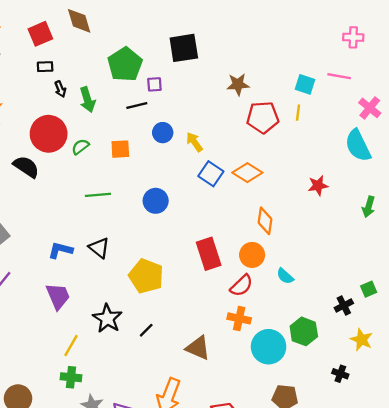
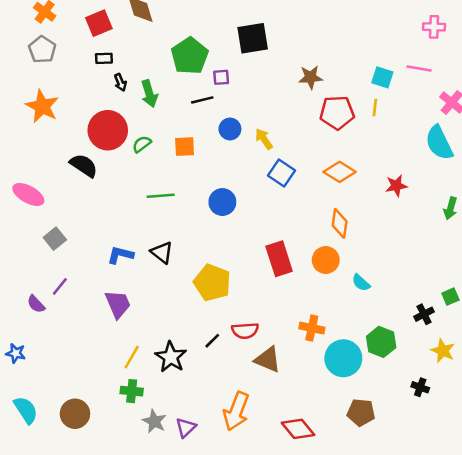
orange diamond: (247, 173) -> (340, 172), moved
red semicircle: (241, 286) -> (245, 331), moved, turned 40
black star: (107, 318) -> (171, 357), moved

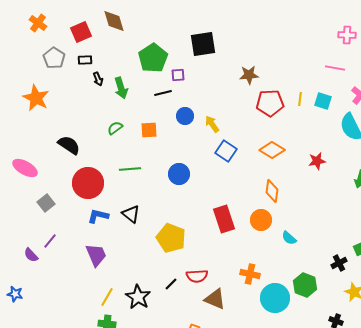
gray pentagon: (42, 50) -> (54, 58), moved
cyan square: (382, 77) -> (323, 101), moved
red circle: (108, 130) -> (88, 183), moved

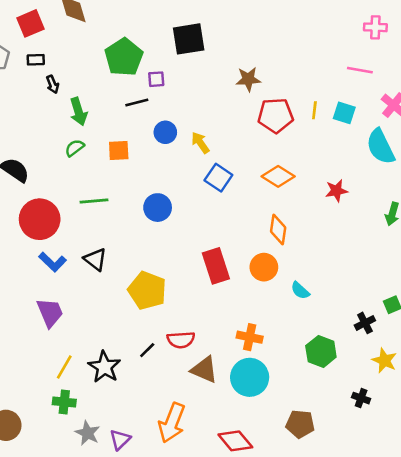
green arrow: (121, 88) -> (78, 112), moved
blue L-shape: (98, 216) -> (53, 262), turned -150
cyan circle: (275, 298) -> (250, 377), moved

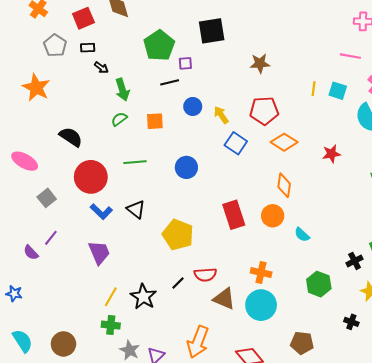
black arrow: (53, 84) -> (101, 68), turned -32
red pentagon: (276, 115) -> (264, 111), moved

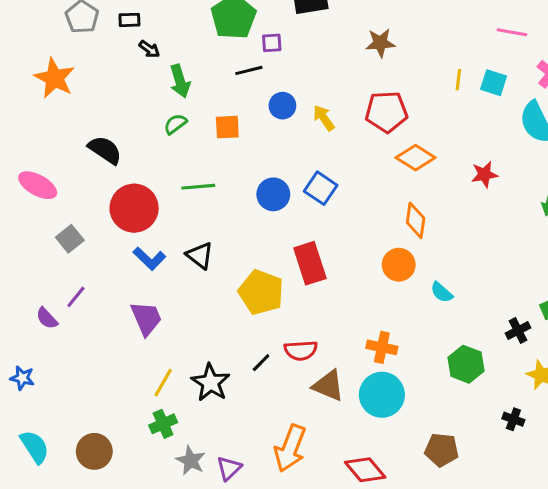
blue square: (236, 143) -> (321, 188), moved
red rectangle: (234, 215) -> (310, 263), moved
green cross: (111, 325) -> (163, 424), turned -30

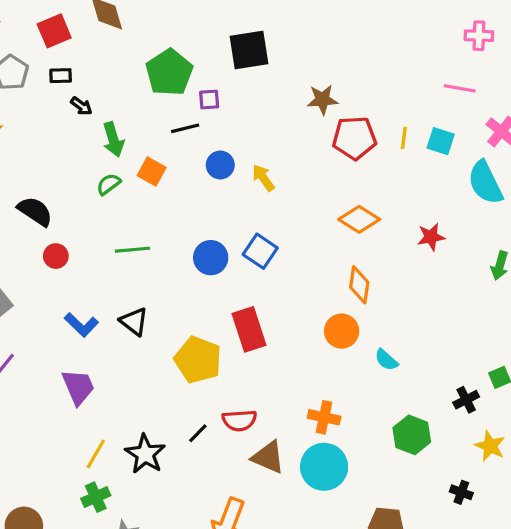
red pentagon: (386, 112) -> (354, 138), moved
orange square: (227, 127) -> (152, 171), moved, turned 32
red circle: (134, 208) -> (56, 256), moved, size x0.5

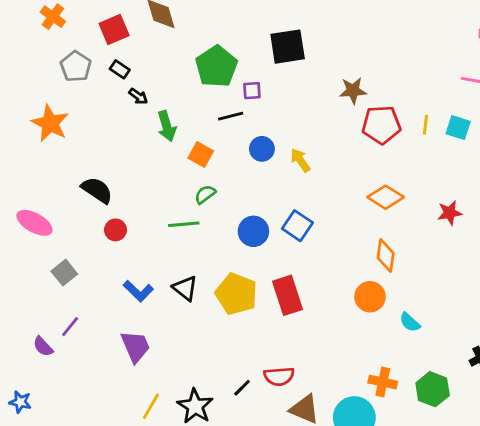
black rectangle: (61, 76) -> (120, 69), turned 36
green semicircle: (109, 184) -> (205, 194), moved
yellow pentagon: (198, 360) -> (236, 294), moved
orange cross: (324, 417) -> (383, 382), moved

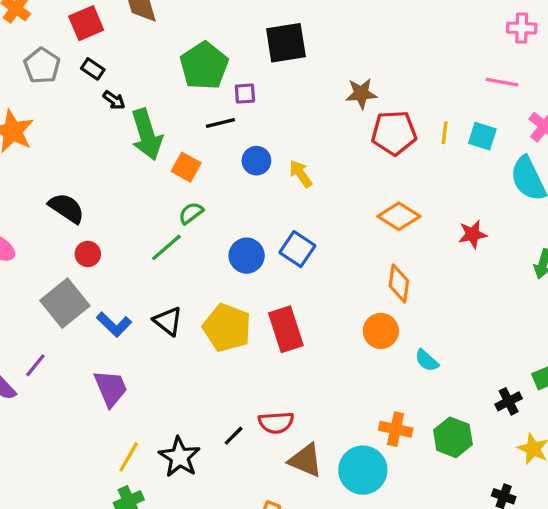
green arrow: (167, 126) -> (147, 134), size x1.4
green line: (184, 224) -> (166, 247), turned -36
gray square: (64, 273) -> (65, 303), moved, size x1.6

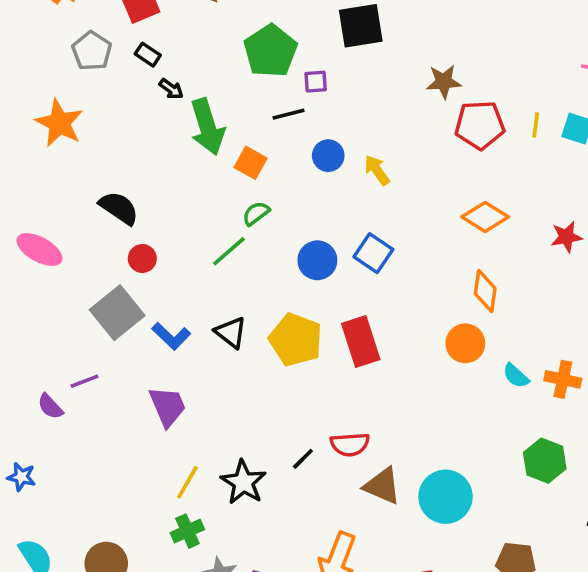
purple line: (35, 365) -> (85, 381), turned 30
orange cross: (396, 429) -> (563, 379), moved

